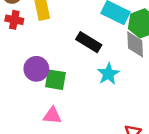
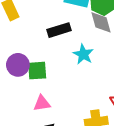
black rectangle: (89, 42) -> (59, 30), turned -35

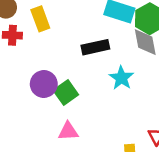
green square: (37, 71) -> (66, 93), turned -36

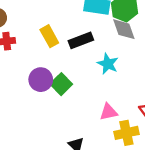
yellow rectangle: (40, 19) -> (49, 36), moved
pink triangle: (68, 131) -> (109, 112), moved

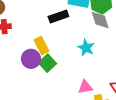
yellow rectangle: (49, 36) -> (42, 46), moved
black rectangle: (81, 40) -> (58, 17), moved

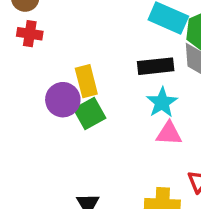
black rectangle: (58, 17) -> (156, 66), moved
pink triangle: (85, 87) -> (169, 133), moved

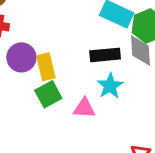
purple circle: (63, 100) -> (21, 57), moved
pink triangle: (169, 133) -> (84, 108), moved

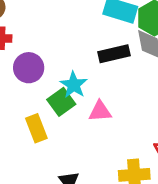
yellow rectangle: (46, 67) -> (36, 128), moved
cyan star: (110, 86) -> (74, 85), moved

